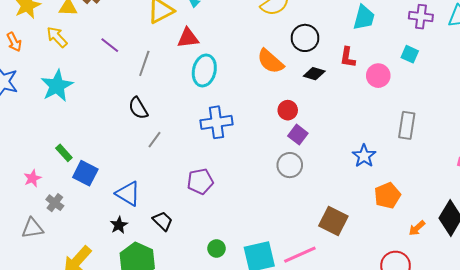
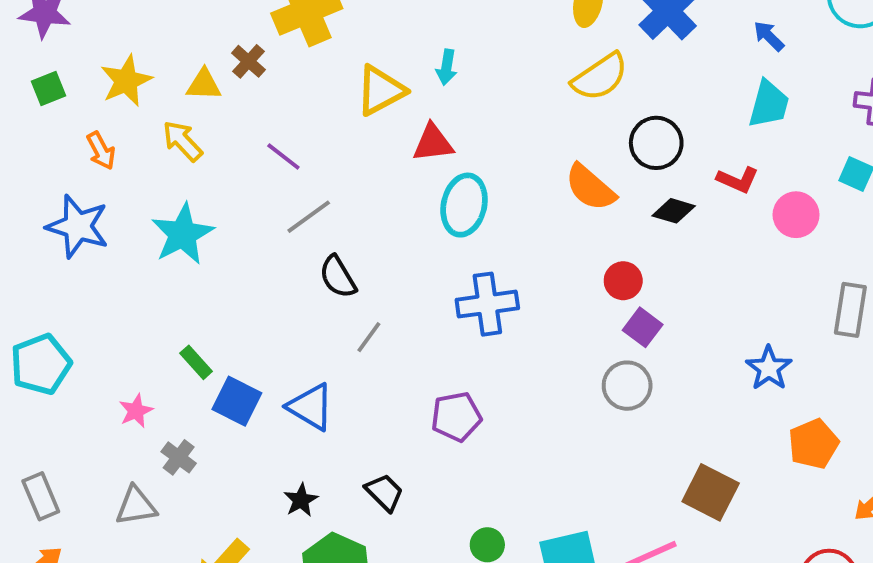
red L-shape: (348, 57) -> (738, 180), turned -75
gray line: (144, 63) -> (309, 217), moved, turned 35
blue triangle: (128, 194) -> (311, 407), moved

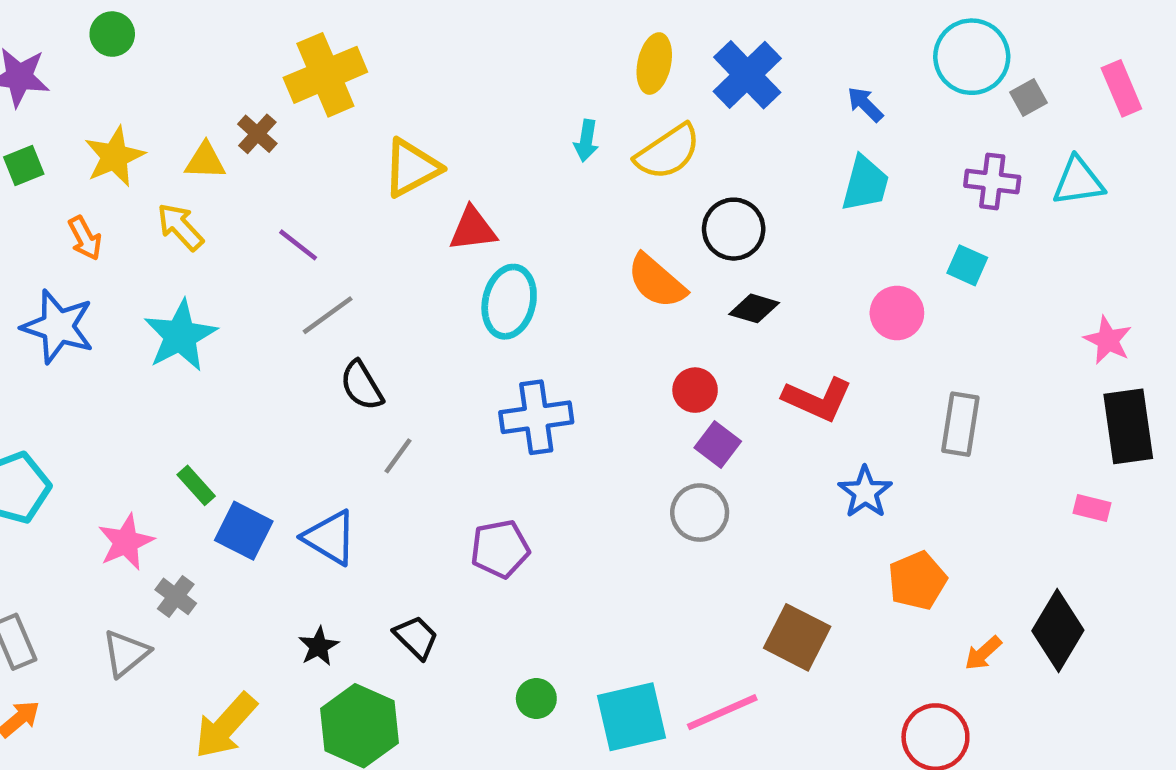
cyan arrow: (447, 67) -> (586, 141), moved
red L-shape: (738, 180) -> (818, 399), moved, size x1.4
pink star: (136, 411) -> (126, 542), size x1.4
gray triangle: (136, 506) -> (126, 653), turned -30

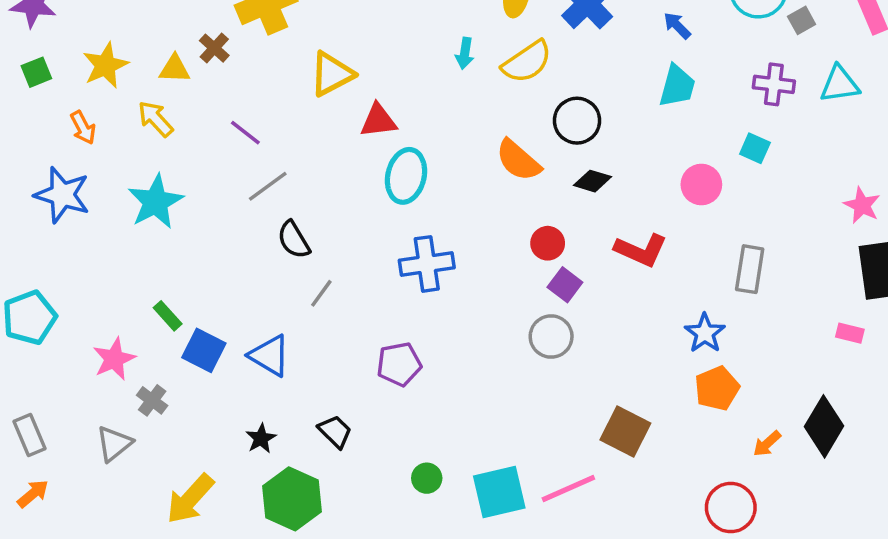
blue star: (865, 492) -> (705, 333), moved

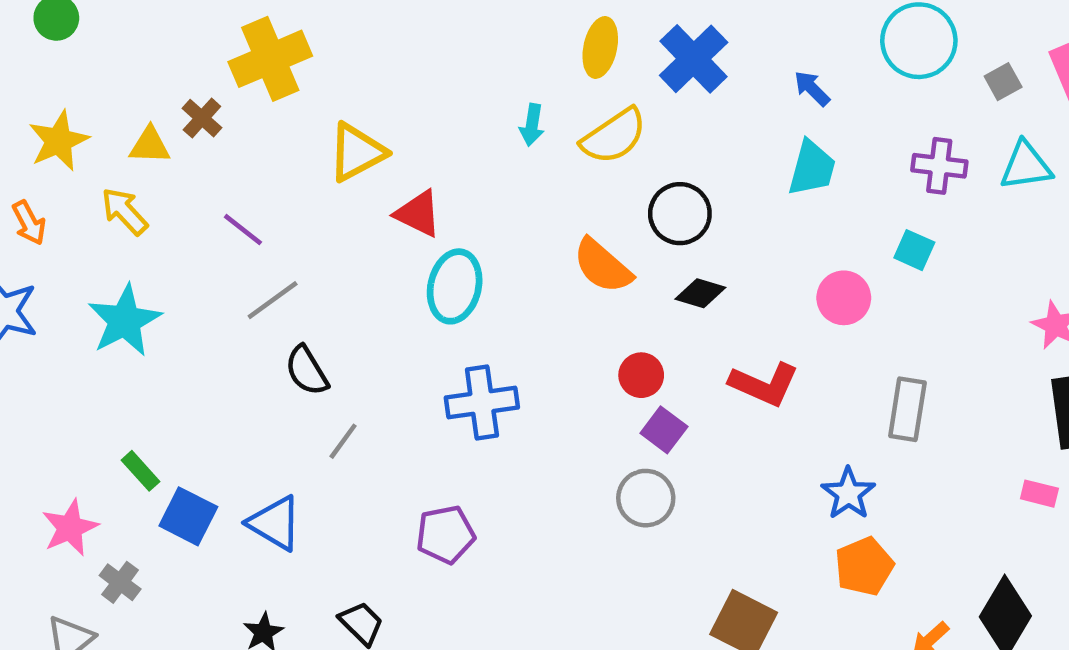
gray square: (802, 20) -> (1003, 82), moved
red triangle: (378, 121) -> (418, 214), turned 33

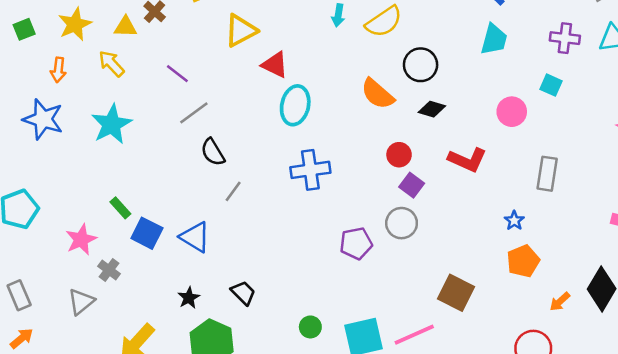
orange arrow: (29, 223) -> (58, 70), turned 35
blue star: (848, 494) -> (514, 221), size x0.7
purple pentagon: (445, 535) -> (356, 243), moved

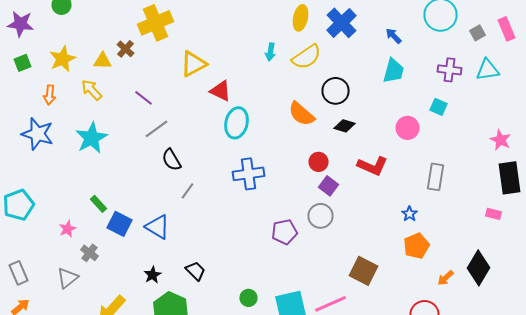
pink star: (81, 240) -> (68, 229), size x0.7

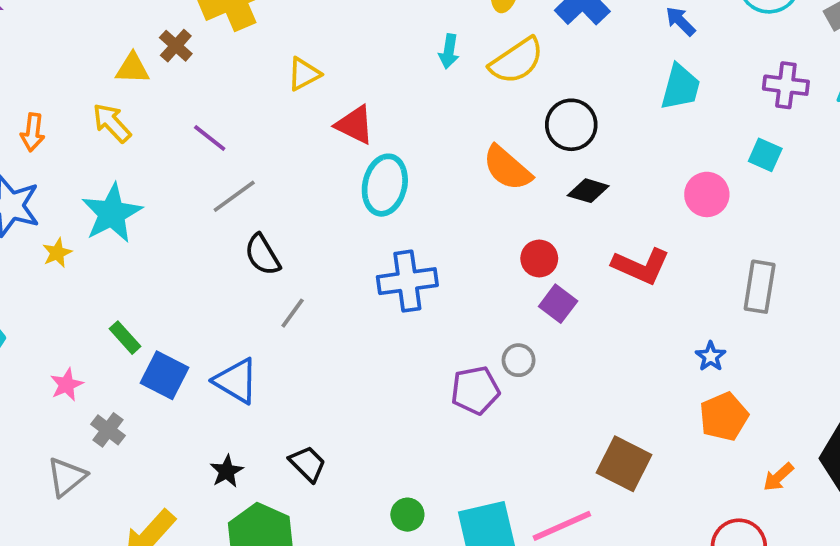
yellow star: (62, 59) -> (57, 253), moved, size x0.6
yellow triangle: (194, 64) -> (304, 74), size x0.7
gray circle: (320, 216) -> (519, 360), moved, size x0.7

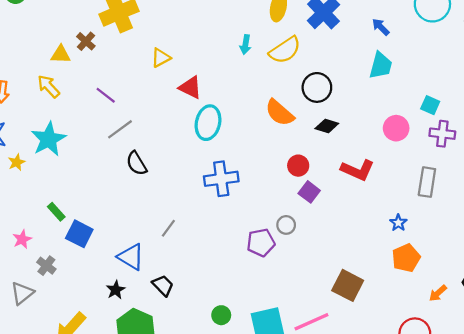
purple cross: (786, 85) -> (442, 134), moved
gray line: (293, 313) -> (168, 228), moved
blue triangle: (236, 381) -> (131, 257), moved

